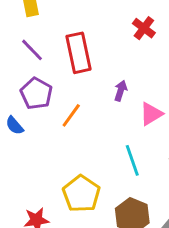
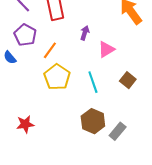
yellow pentagon: (81, 194) -> (57, 77), moved

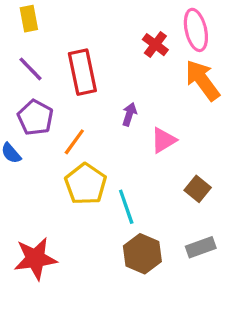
cyan line: (93, 82) -> (126, 207), moved
red star: (25, 124) -> (35, 259), size x1.5
gray rectangle: (118, 131) -> (201, 247), moved, turned 30

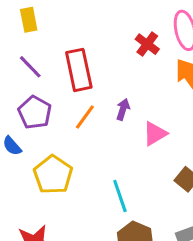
orange line: (74, 142) -> (85, 117), moved
yellow pentagon: (86, 184) -> (53, 175), moved

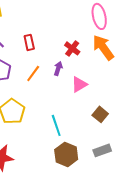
red cross: (147, 44) -> (72, 48), moved
red rectangle: (79, 70) -> (29, 42), size x0.6

